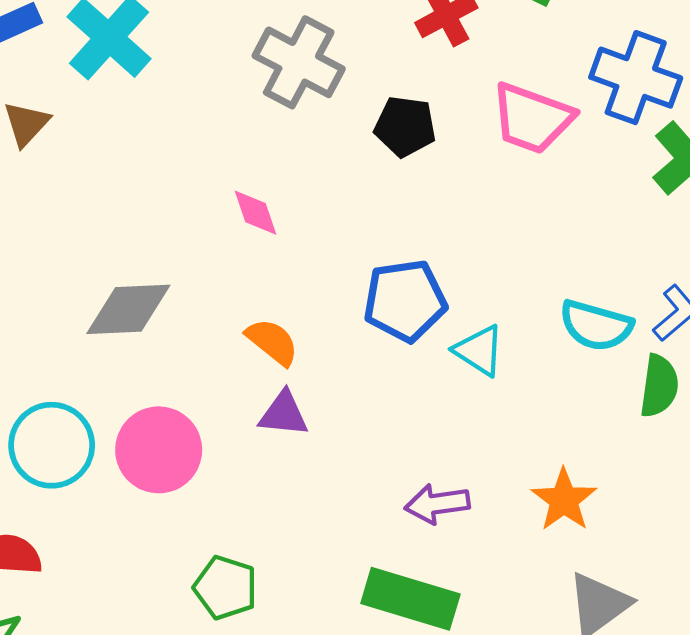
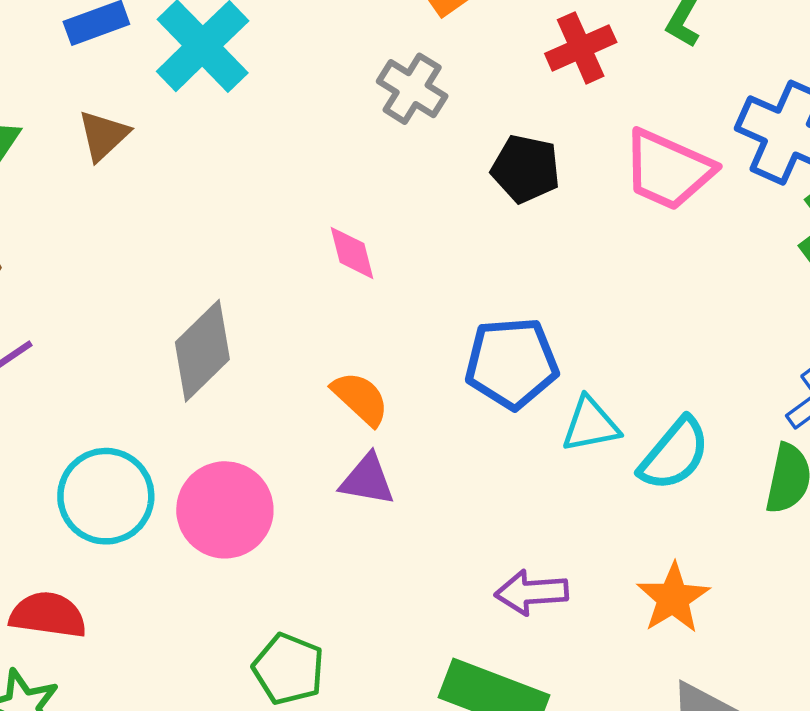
gray cross: (299, 62) -> (412, 89), size x0.7
gray diamond: (128, 309) -> (202, 351), turned -46
cyan semicircle: (596, 325) -> (674, 454), moved, turned -70
cyan triangle: (479, 350) -> (590, 425), turned -48

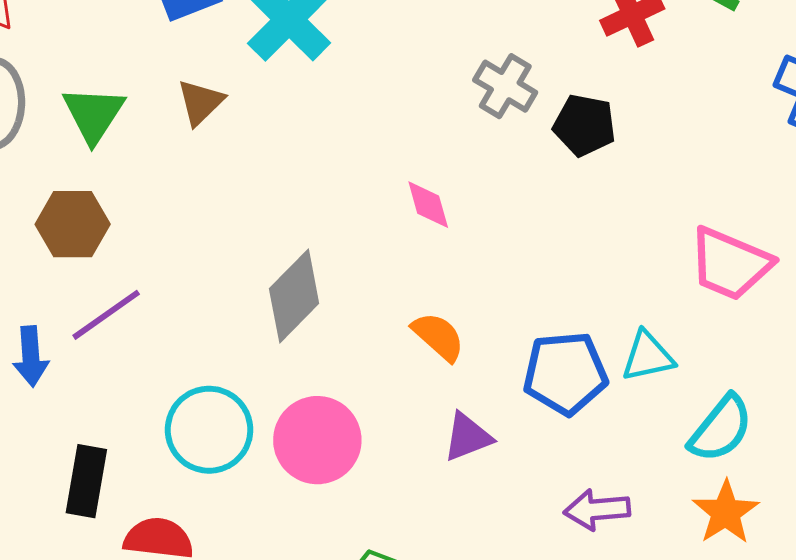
gray cross: (412, 89) -> (505, 86), moved
pink trapezoid: (668, 170) -> (730, 264), moved
blue pentagon: (512, 363) -> (565, 373), moved
cyan semicircle: (674, 454) -> (721, 429), moved
purple triangle: (367, 480) -> (468, 437), moved, turned -30

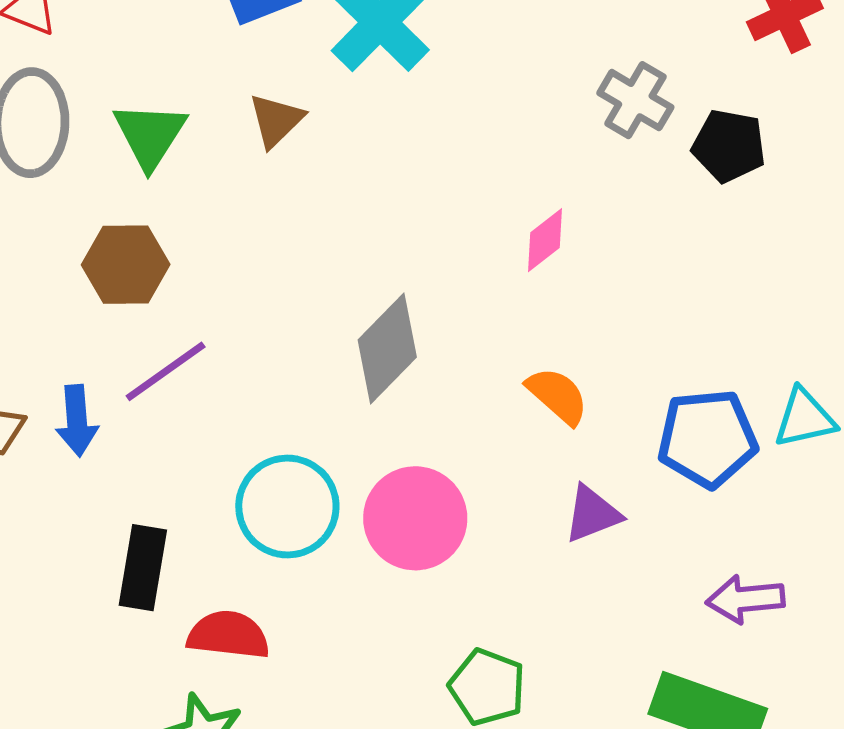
pink diamond: (428, 205) -> (545, 240), turned 68

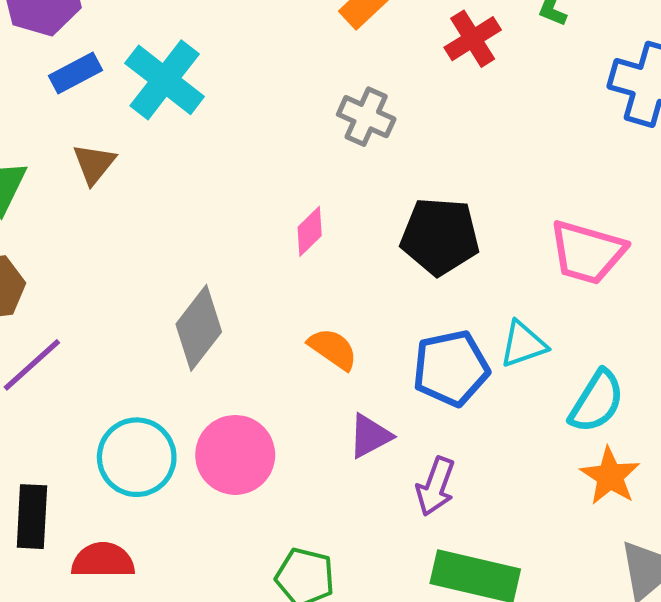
black pentagon: (729, 146) -> (440, 236), moved, size x1.4
purple arrow: (745, 599) -> (436, 486), moved, turned -58

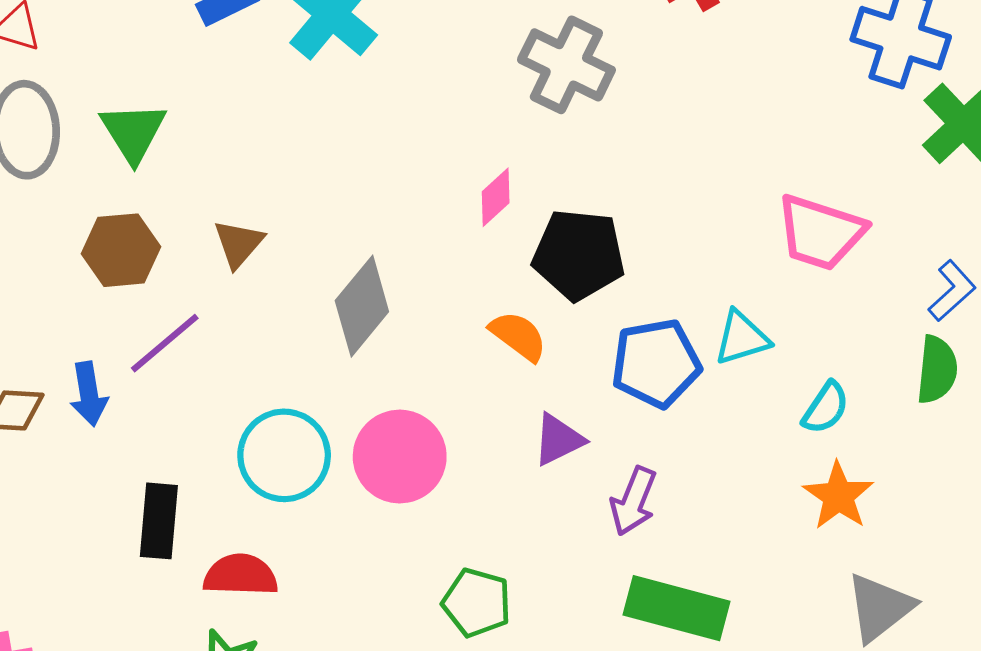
gray cross: (366, 117) -> (566, 65), size x1.4
brown triangle: (94, 164) -> (239, 244), moved
black pentagon: (440, 236) -> (579, 255), moved
cyan semicircle: (597, 401) -> (826, 408), size x0.7

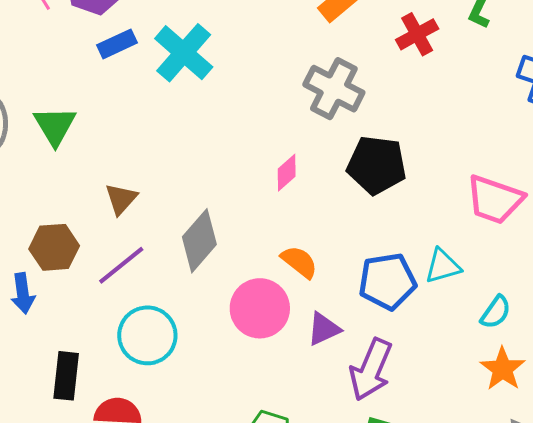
brown hexagon: (121, 250) -> (54, 247), moved
black pentagon: (579, 255) -> (377, 165), moved
purple line: (165, 343) -> (121, 265), moved
pink circle: (400, 457) -> (260, 308), moved
purple arrow: (633, 501) -> (371, 370), size x1.4

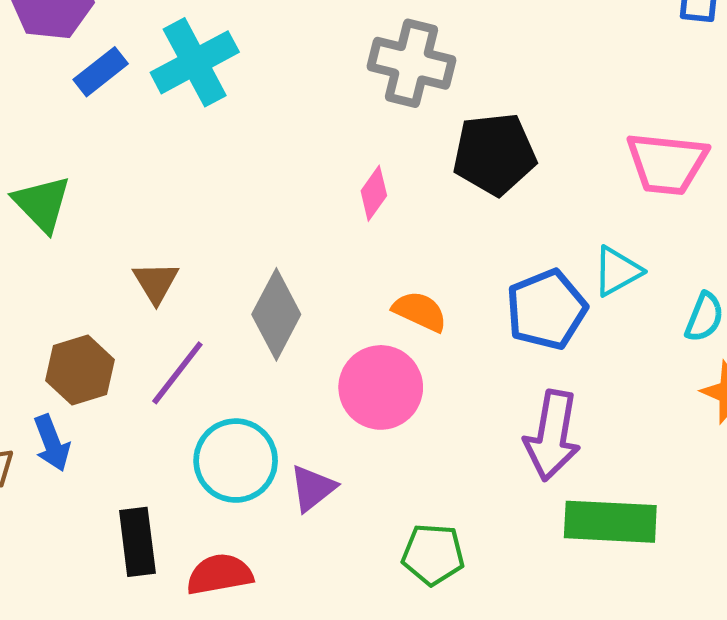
cyan cross: (184, 53) -> (195, 62), turned 34
purple triangle: (324, 329) -> (313, 488), moved

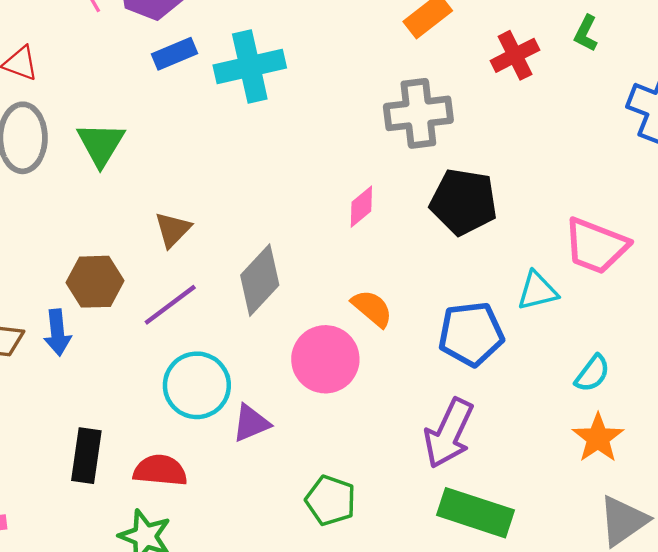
gray cross: (411, 63) -> (418, 113), turned -36
cyan triangle: (617, 271) -> (537, 291), moved
black rectangle: (137, 542) -> (86, 456), moved

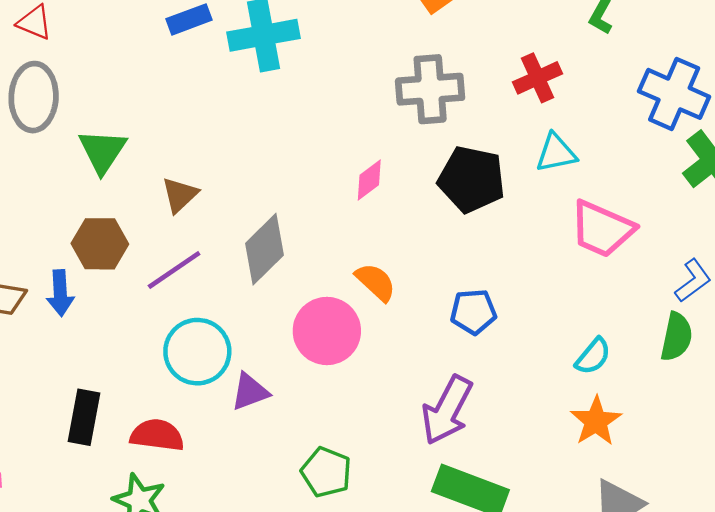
red cross: (515, 55) -> (538, 78), moved
green triangle: (101, 144) -> (102, 151), moved
cyan triangle: (537, 291) -> (556, 153), moved
blue pentagon: (471, 334) -> (473, 312), size x0.7

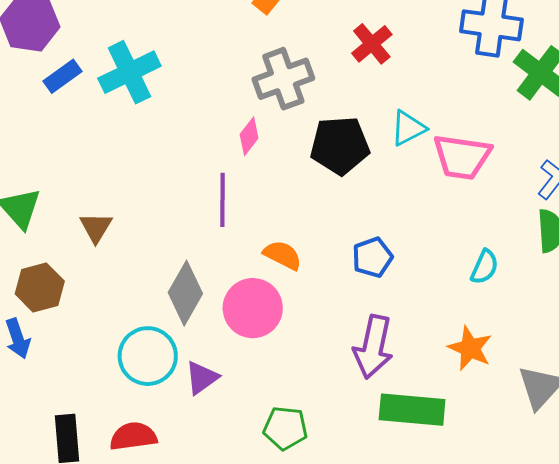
cyan triangle: (556, 153) -> (408, 128), moved
pink diamond: (369, 180) -> (249, 136), moved
gray diamond: (265, 249) -> (185, 293), moved
purple line: (174, 270) -> (223, 200), moved, turned -40
orange star: (596, 421) -> (470, 348), moved

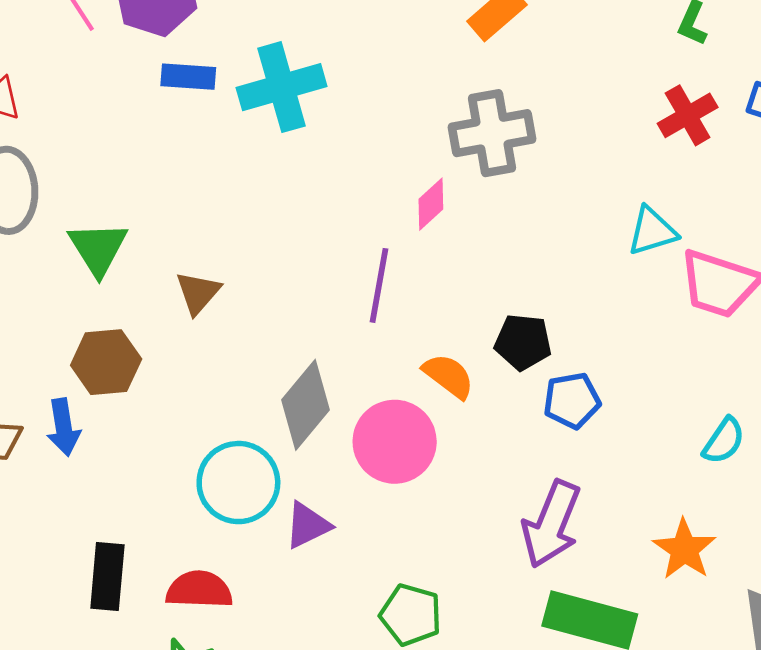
red cross: (372, 44) -> (688, 115), moved
blue rectangle: (62, 76) -> (188, 77), turned 30
black pentagon: (340, 145) -> (523, 342), moved, size x0.7

